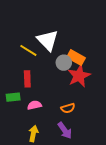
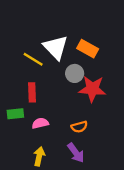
orange rectangle: (76, 58) -> (88, 49), moved
red star: (79, 76) -> (92, 89), turned 30

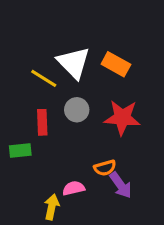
gray circle: (75, 73) -> (77, 110), moved
pink semicircle: (40, 123) -> (74, 188), moved
purple arrow: (76, 153) -> (121, 185), moved

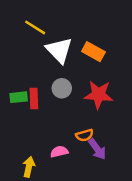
yellow line: (44, 78) -> (35, 27), moved
green rectangle: (20, 151) -> (19, 97), moved
yellow arrow: (52, 207) -> (29, 167), moved

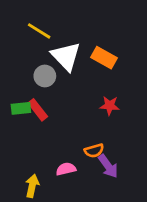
gray circle: (62, 88) -> (45, 76), moved
red star: (98, 95) -> (110, 106), size x0.6
red rectangle: (34, 98) -> (38, 110), turned -36

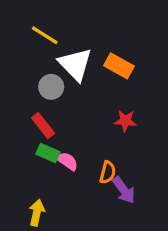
green rectangle: (21, 108) -> (48, 153), moved, turned 30
orange semicircle: (94, 151) -> (108, 172), turned -60
pink semicircle: (66, 169) -> (67, 161), moved, turned 48

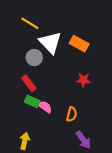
purple arrow: (124, 190) -> (83, 140), moved

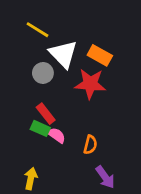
red star: (83, 80) -> (90, 84), moved, size x1.6
red rectangle: (29, 83) -> (46, 114), moved

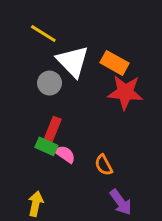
red star: (90, 84) -> (125, 92), moved
red rectangle: (46, 114) -> (53, 129), turned 60
orange semicircle: (90, 145) -> (104, 165), turned 138

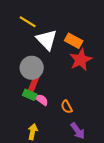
gray circle: (50, 83) -> (32, 68), moved, size x1.5
red star: (125, 92) -> (81, 60), turned -30
yellow arrow: (36, 204) -> (33, 132), moved

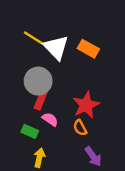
yellow line: (28, 22) -> (33, 38), moved
red star: (81, 60) -> (86, 105), moved
green rectangle: (30, 95) -> (30, 131), moved

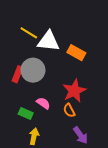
white triangle: (56, 47) -> (48, 41), turned -40
orange rectangle: (88, 49) -> (76, 53), moved
red rectangle: (41, 100) -> (17, 74), moved

